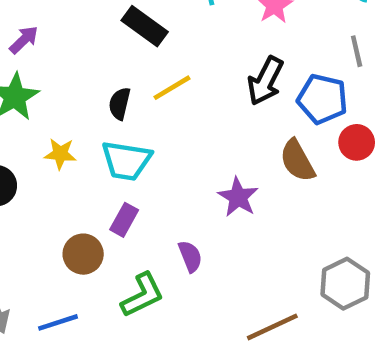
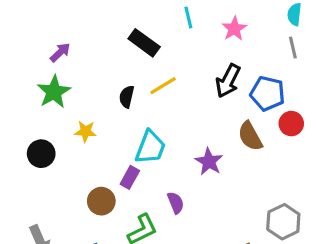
gray line: (357, 51) -> (293, 48), moved
cyan trapezoid: (126, 161) -> (150, 147), moved, turned -78

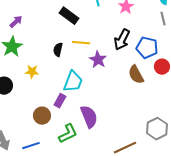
yellow line: (163, 86) -> (81, 43), turned 36
purple star: (209, 162) -> (98, 60), moved
purple semicircle: (176, 203) -> (89, 117), size x1.6

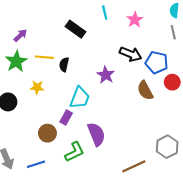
black arrow: (122, 40) -> (131, 54), turned -95
yellow line: (81, 43) -> (44, 57), moved

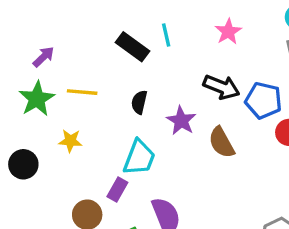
cyan line: (105, 12) -> (166, 35), moved
black semicircle: (64, 64) -> (139, 102), moved
brown semicircle: (145, 90) -> (221, 142), moved

